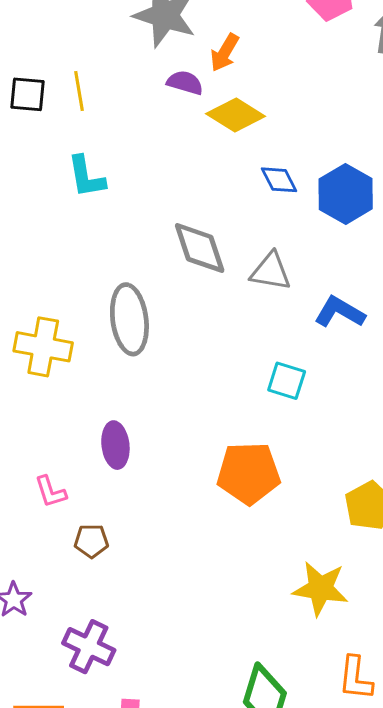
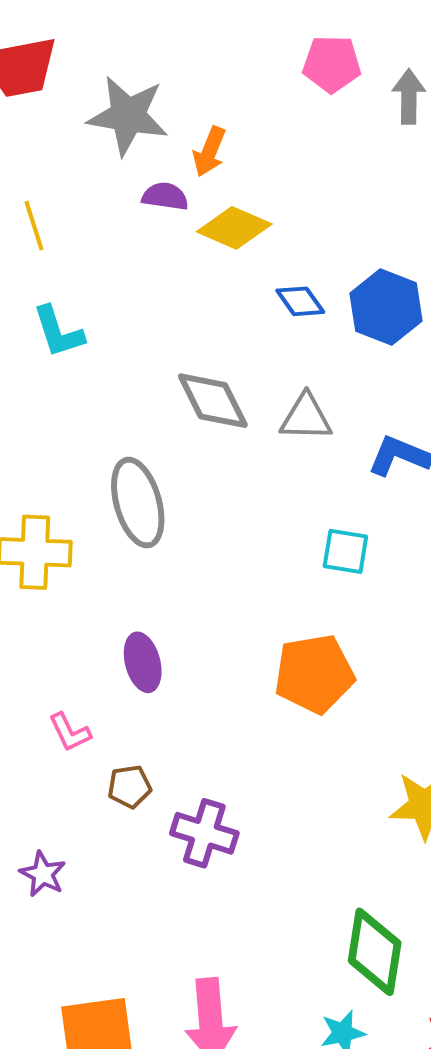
purple cross: (89, 647) -> (204, 833), moved

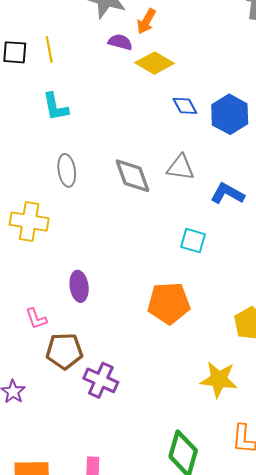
gray diamond: (213, 401) -> (133, 176), moved
gray ellipse: (138, 503) -> (67, 170), moved, size x0.7
brown pentagon: (130, 787) -> (64, 351), size x1.6

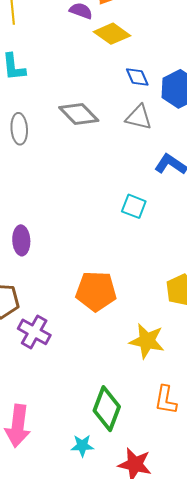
gray triangle: (181, 167) -> (139, 117), moved
gray diamond: (133, 176) -> (79, 114), moved, turned -30
orange pentagon: (169, 303) -> (96, 291), moved

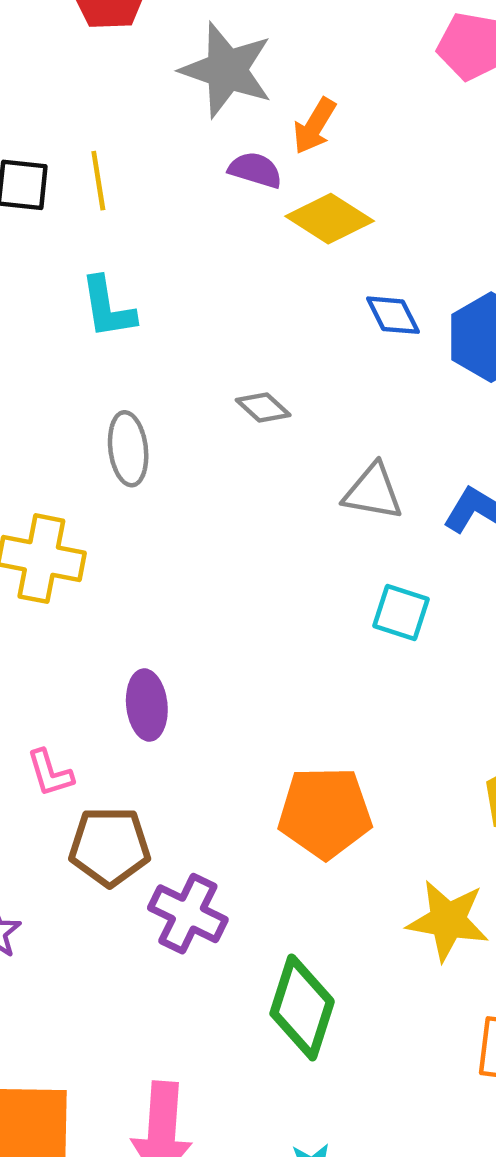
gray diamond: (79, 114) -> (263, 407), size x0.6
gray triangle: (139, 117) -> (373, 492), moved
green diamond: (107, 409) -> (302, 1007), moved

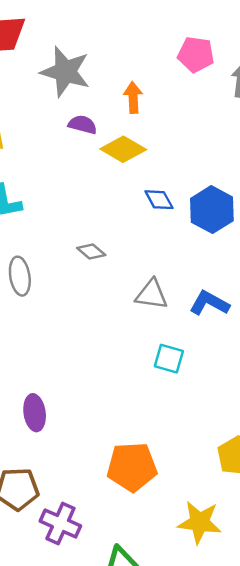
orange arrow: (314, 126) -> (133, 98), moved, turned 148

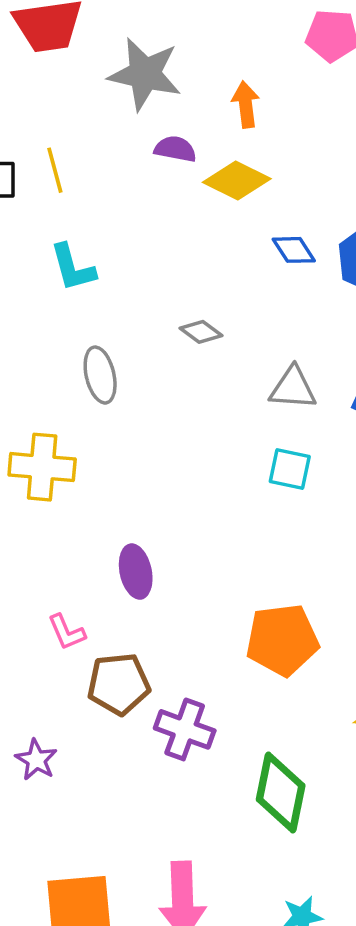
cyan square: (169, 359) -> (290, 469), moved

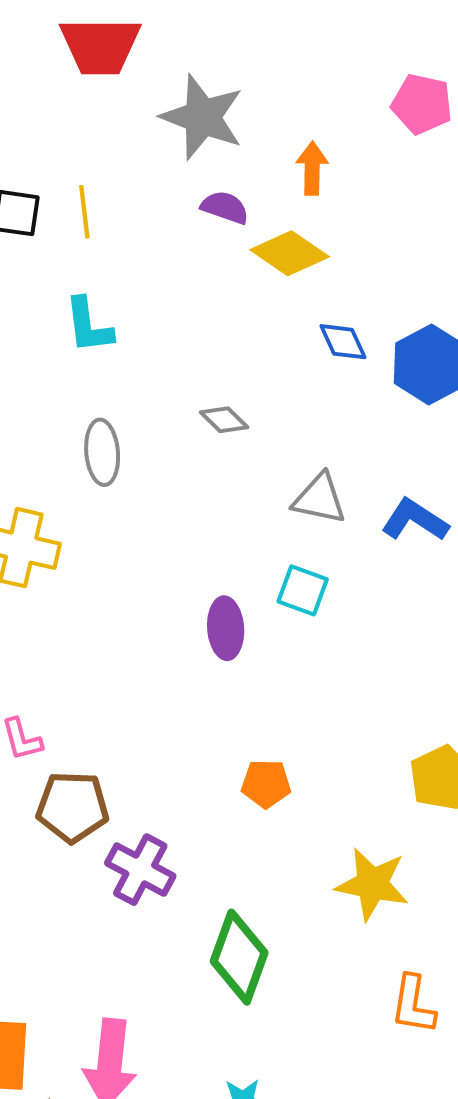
purple ellipse: (136, 572) -> (226, 628), moved
orange pentagon: (282, 640) -> (266, 784), size x0.6

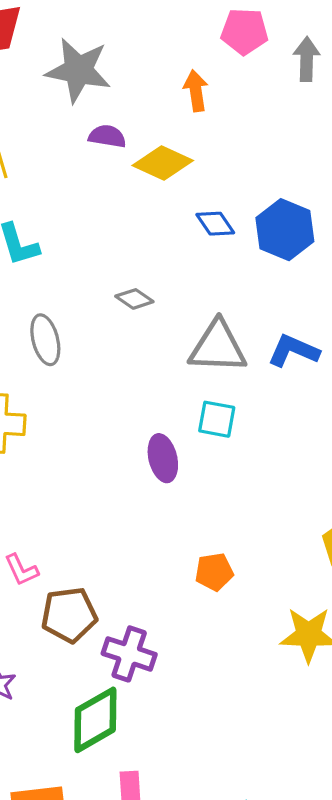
orange arrow: (312, 168) -> (196, 91), moved
gray triangle: (319, 499) -> (218, 347), size x1.4
green diamond: (239, 957) -> (95, 720), moved, turned 50

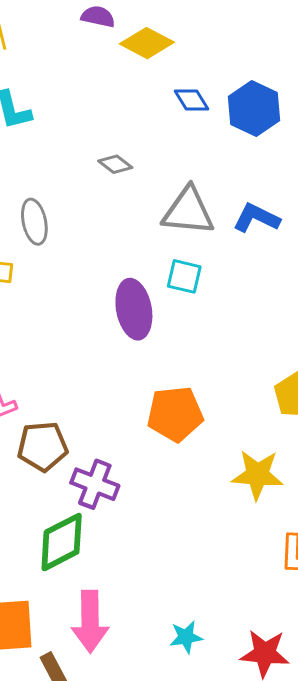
gray ellipse: (45, 340) -> (34, 222), moved
purple ellipse: (163, 458) -> (134, 309), size x1.4
orange pentagon: (214, 572) -> (175, 414), size x1.6

